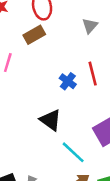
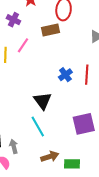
cyan line: (73, 152) -> (38, 126), moved

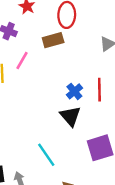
black triangle: (42, 101) -> (70, 116), moved

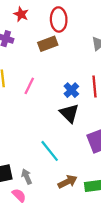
pink line: (22, 60) -> (29, 86), moved

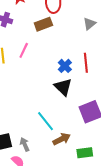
pink line: (29, 86) -> (24, 50), moved
brown arrow: (68, 182) -> (62, 139), moved

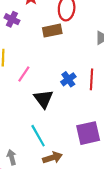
pink line: (24, 50) -> (24, 74), moved
black triangle: (63, 87) -> (43, 99), moved

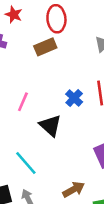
cyan line: (38, 136) -> (26, 163), moved

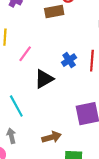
black triangle: (50, 125) -> (44, 79), turned 36

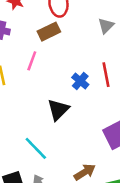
pink line: (25, 54) -> (32, 61), moved

